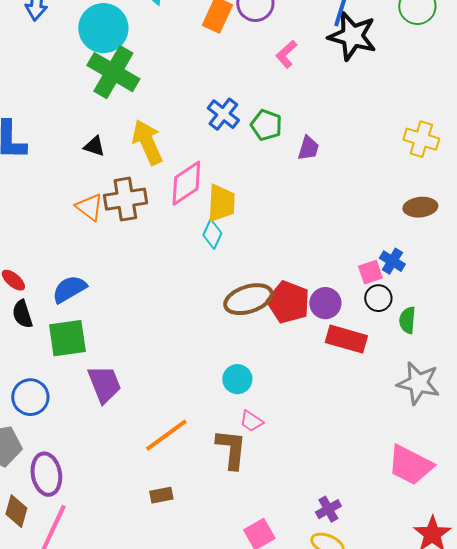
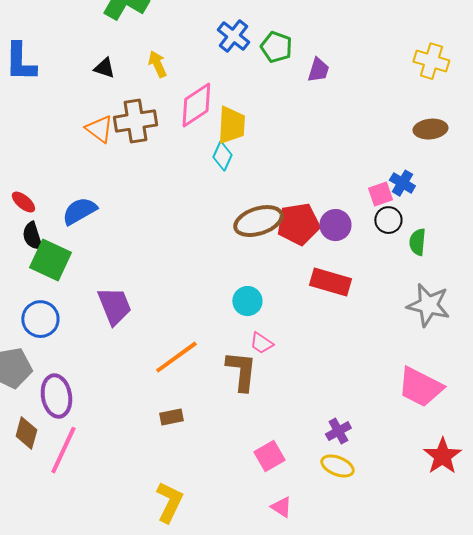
yellow arrow: (147, 142) -> (157, 64), size x0.6
red pentagon: (288, 302) -> (298, 224), turned -30
green square: (67, 338) -> (50, 260), moved, turned 33
red rectangle: (346, 339) -> (330, 282), moved

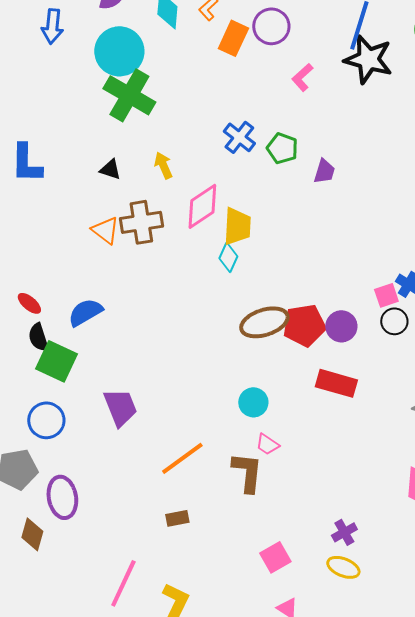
pink line: (63, 450) -> (123, 583), moved

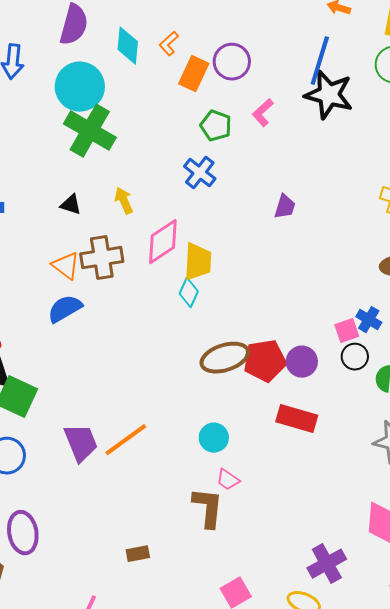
green pentagon: (282, 148) -> (216, 126), moved
blue semicircle: (85, 312) -> (65, 309), moved
orange line: (182, 458) -> (126, 440), moved
purple cross: (344, 532) -> (327, 564), moved, size x1.5

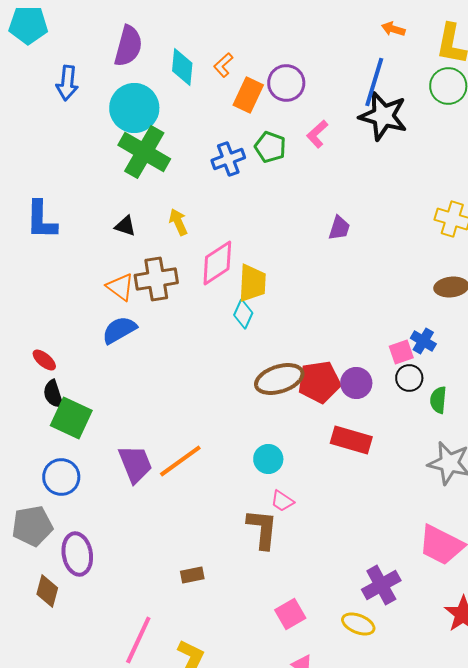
blue cross: (200, 173) -> (228, 159), moved, turned 32

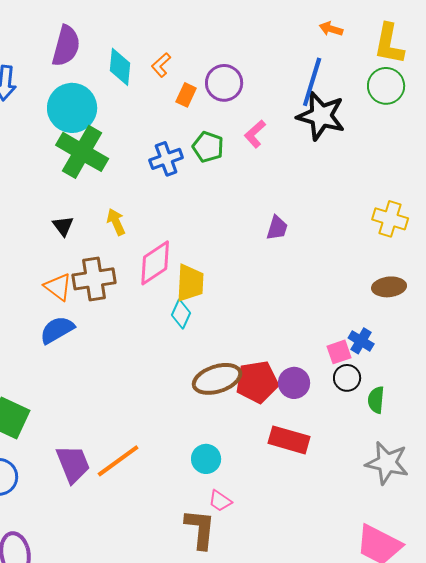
orange rectangle: (248, 95) -> (186, 95), size x0.7
black triangle: (125, 226) -> (63, 226), turned 35

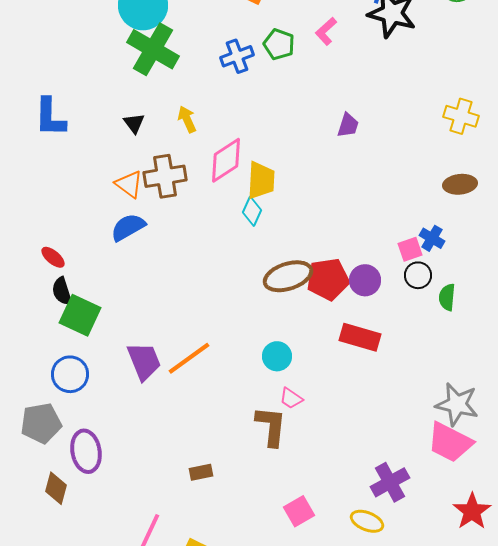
gray star: (387, 463) -> (457, 404), moved

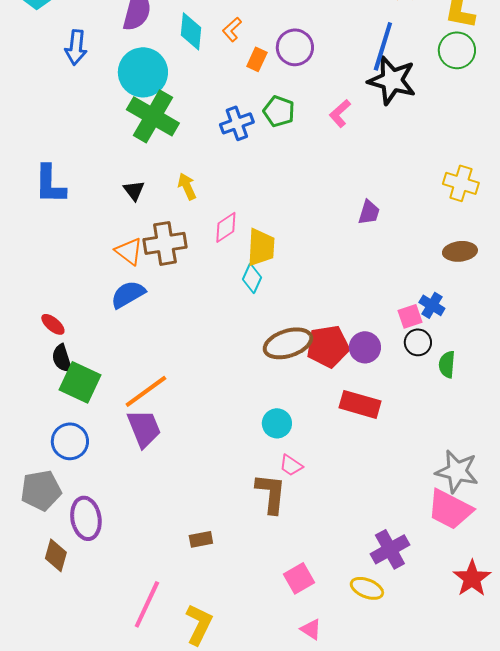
pink L-shape: (326, 31) -> (340, 113), moved
purple trapezoid: (348, 125) -> (369, 212), moved
pink diamond: (226, 160) -> (226, 227), size x0.7
orange line: (189, 358) -> (146, 391), moved

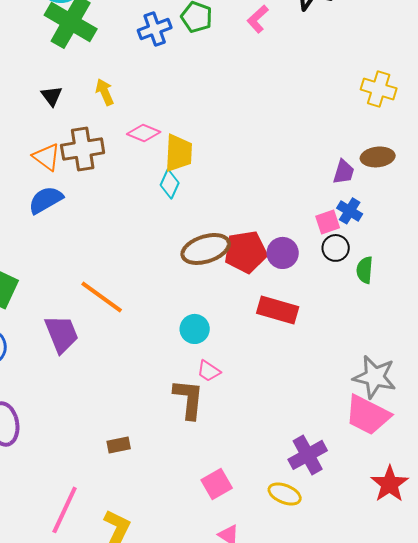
purple trapezoid: (369, 212) -> (344, 172), moved
pink diamond: (226, 227) -> (144, 133), turned 56
orange line: (146, 391) -> (102, 297), moved, turned 72

